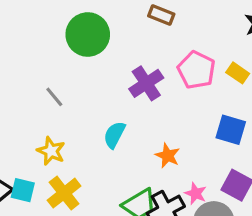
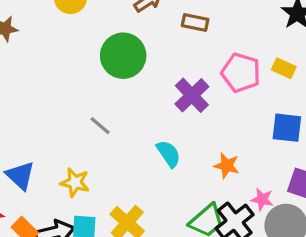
cyan semicircle: (114, 135) -> (169, 154), turned 128
yellow star: (51, 151) -> (75, 182), moved

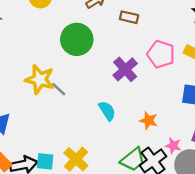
yellow star: (75, 182) -> (40, 79), moved, size x1.4

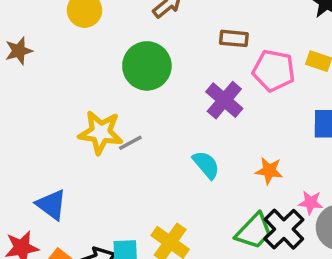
brown rectangle: (129, 17) -> (234, 38), moved
gray line: (59, 89) -> (130, 143), turned -63

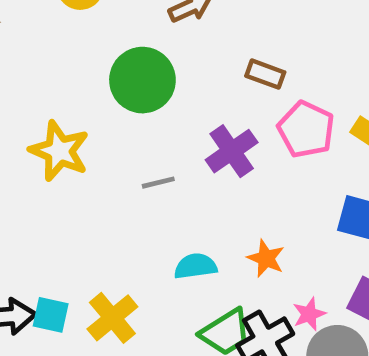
gray line: (130, 143) -> (158, 183), moved
cyan semicircle: (206, 165) -> (196, 266), moved, turned -72
pink star: (311, 203) -> (309, 314), turned 30

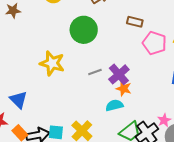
purple cross: (232, 151) -> (119, 74), moved
orange star: (266, 258) -> (124, 88), moved

